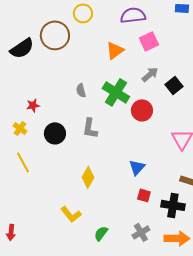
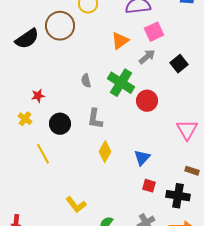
gray arrow: (150, 74) -> (147, 57), moved
black square: (174, 85) -> (179, 64), moved
yellow line: (23, 162) -> (43, 154), moved
yellow diamond: (88, 177) -> (105, 152), moved

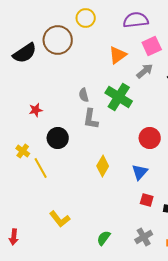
red circle: (147, 101) -> (150, 138), moved
yellow cross: (25, 119) -> (23, 151), moved
gray L-shape: (95, 119) -> (91, 119), moved
yellow L-shape: (76, 205) -> (60, 219), moved

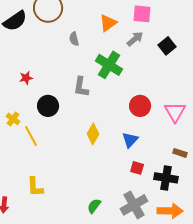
pink square: (152, 46) -> (142, 14), turned 30
gray semicircle: (84, 95) -> (74, 39), moved
yellow L-shape: (60, 219) -> (35, 187), moved, turned 35
gray cross: (144, 237) -> (134, 205), size x1.5

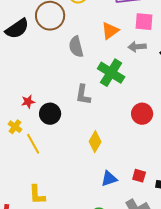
gray semicircle: (74, 39) -> (76, 47), size x1.5
gray arrow: (135, 39) -> (137, 47), turned -144
red star: (26, 78) -> (28, 102), moved
blue triangle: (130, 140) -> (109, 179), moved, turned 30

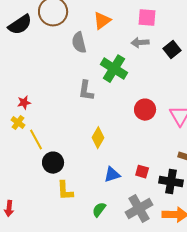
orange triangle: (110, 31) -> (102, 21), moved
red star: (28, 102) -> (24, 103), moved
black circle: (50, 114) -> (53, 163), moved
yellow L-shape: (37, 195) -> (65, 191), moved

